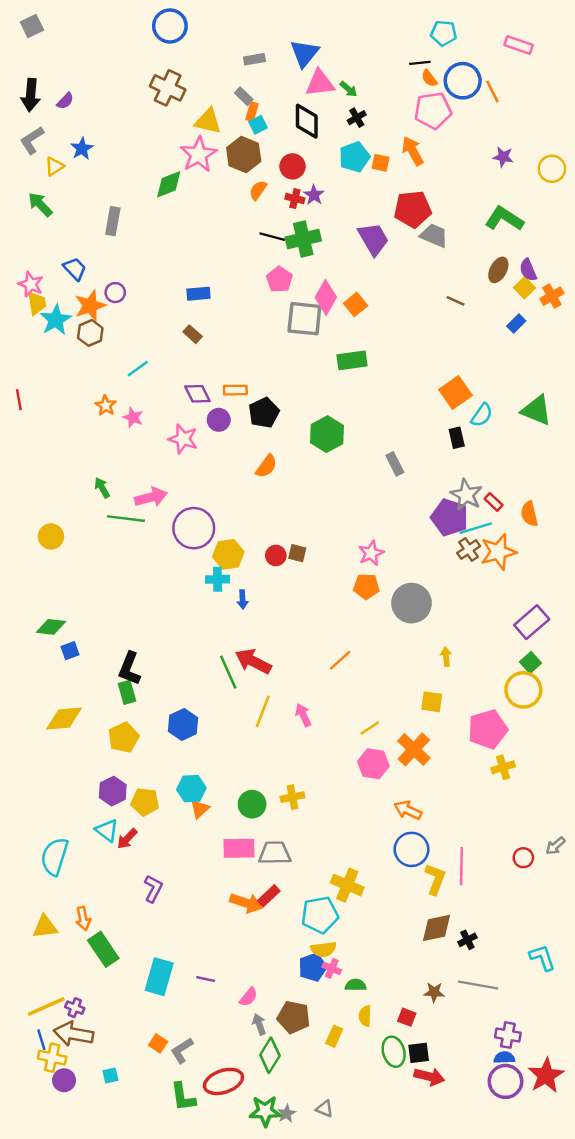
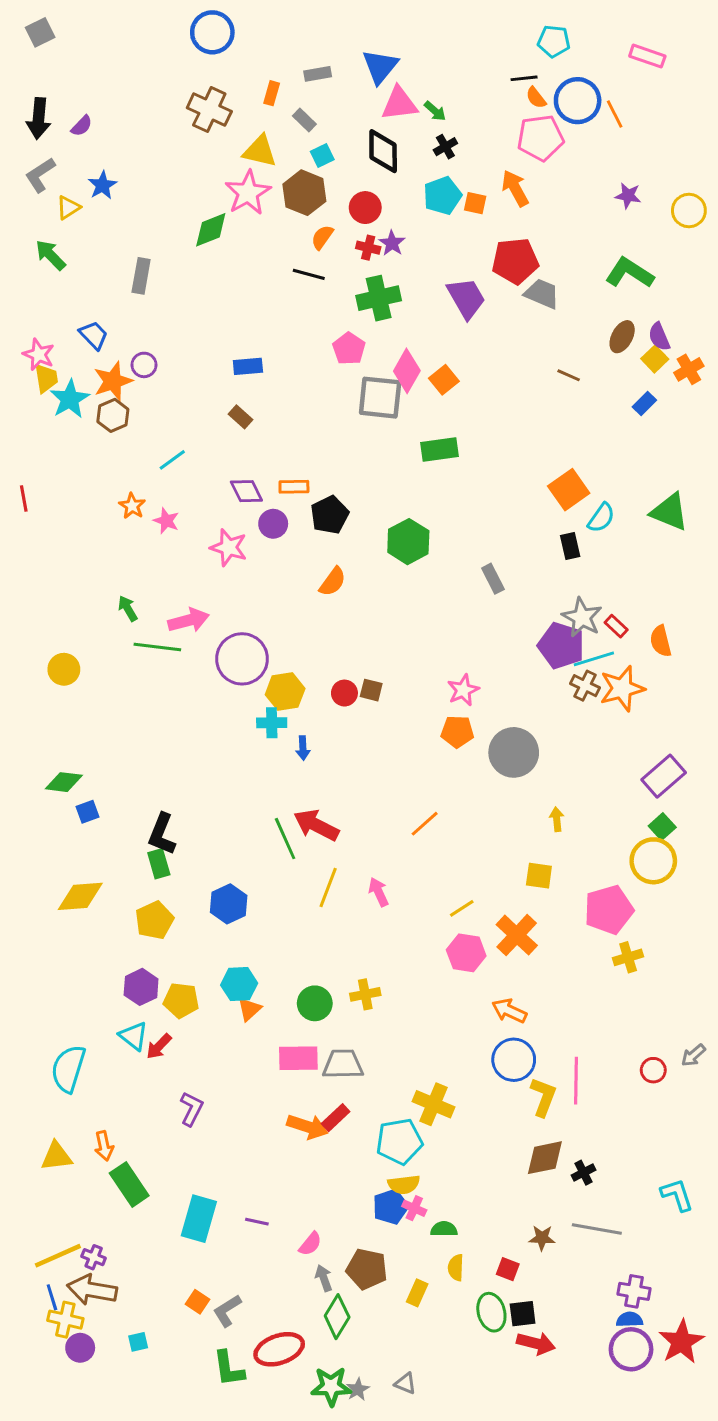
orange rectangle: (252, 112) -> (272, 93), moved
black line: (272, 237) -> (309, 274), moved
brown cross: (469, 550) -> (585, 686), turned -30

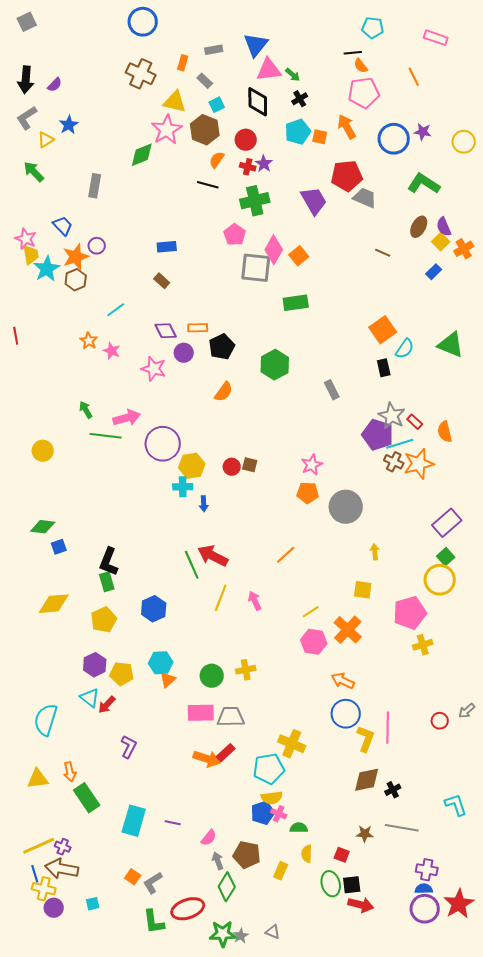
blue circle: (578, 101) -> (394, 139), moved

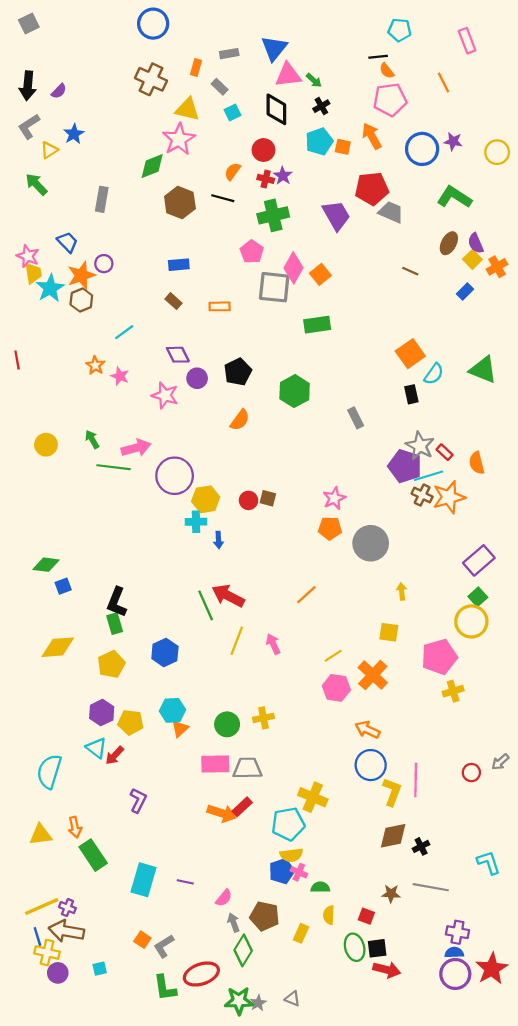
pink rectangle: (436, 38) -> (467, 41), turned 50
brown hexagon: (205, 130) -> (180, 203), moved
orange rectangle: (198, 328) -> (220, 306), moved
yellow circle: (43, 451) -> (46, 445), moved

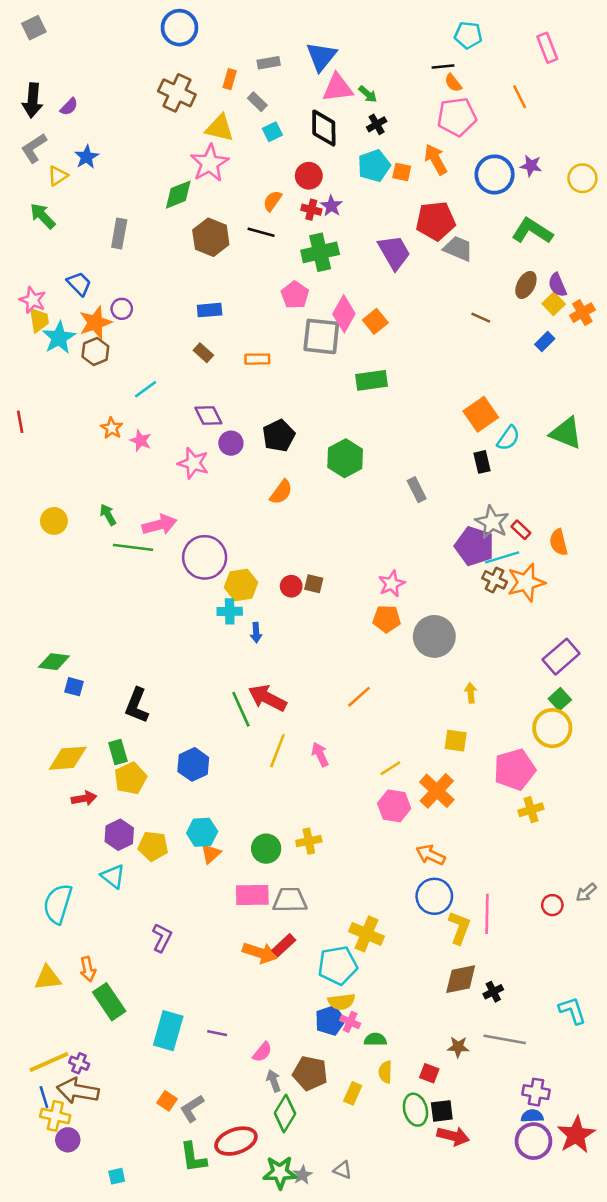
blue square: (63, 586) -> (74, 687), turned 35
green rectangle: (115, 624) -> (118, 752), moved
red arrow: (115, 755) -> (84, 798), moved, turned -144
cyan square: (100, 969) -> (117, 1176), moved

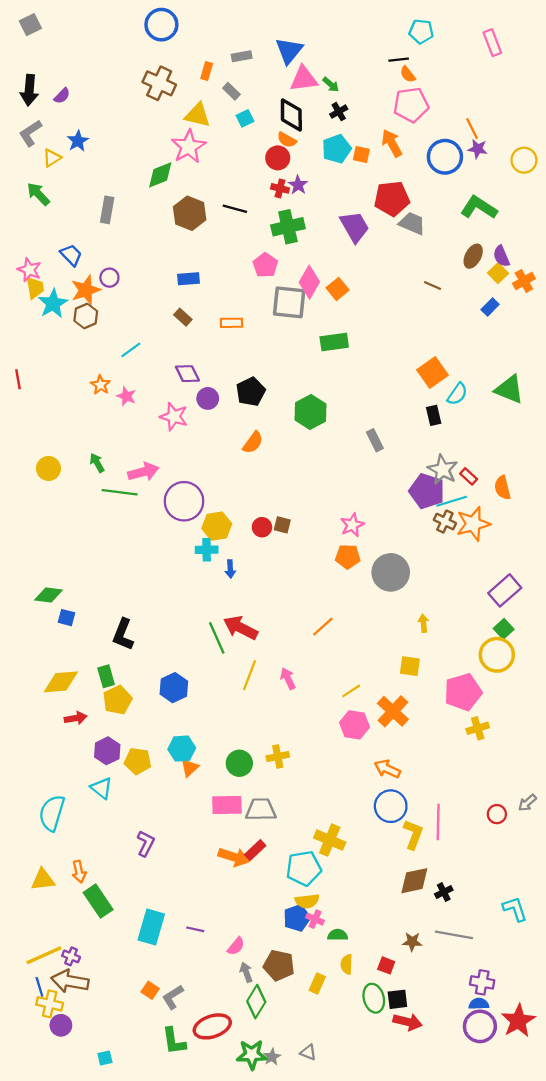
orange line: (520, 97) -> (472, 129), moved
orange semicircle: (272, 201) -> (287, 140), moved, turned -96

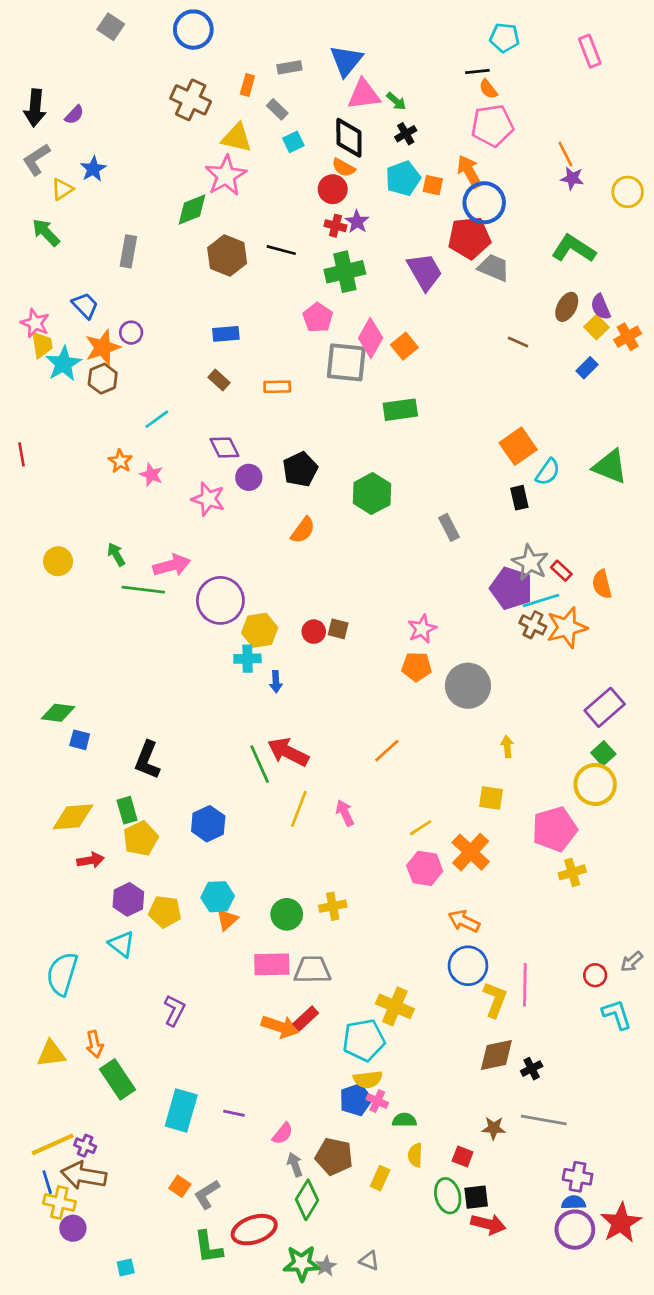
gray square: (30, 25) -> (111, 27), moved, turned -30
blue circle: (445, 157) -> (484, 203), moved
cyan L-shape: (515, 909) -> (617, 1014), moved

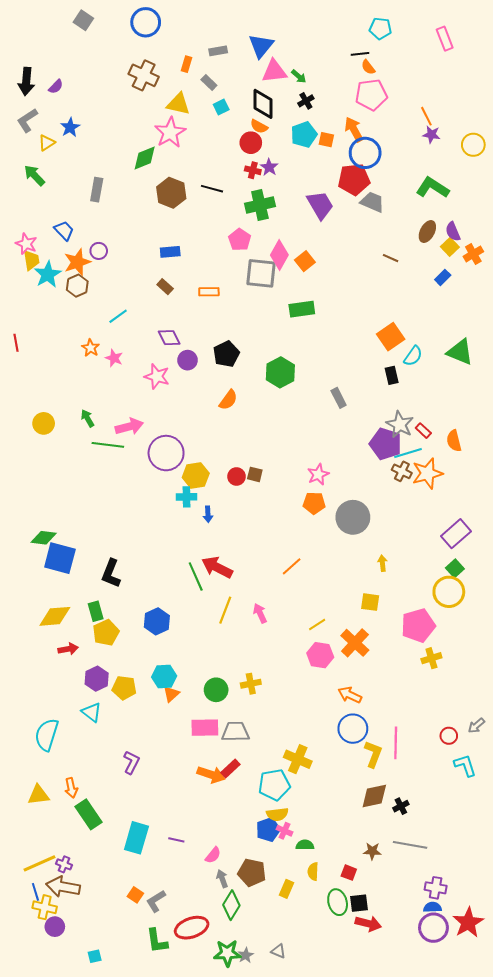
blue square: (80, 740) -> (60, 558), size x2.0

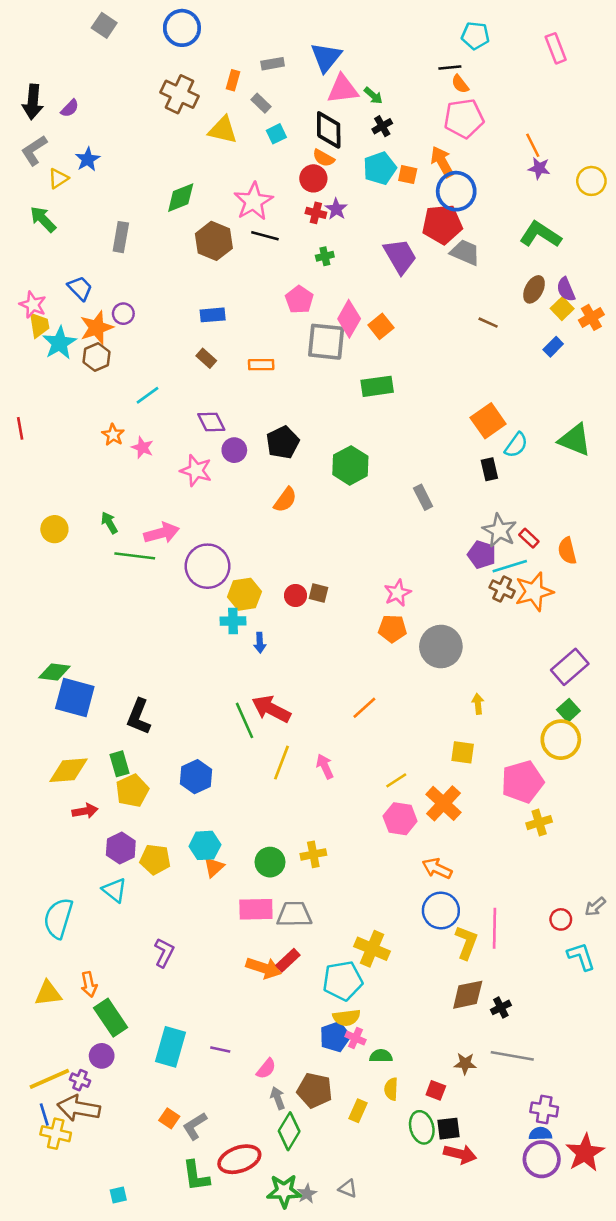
pink star: (170, 133) -> (253, 201), moved
green cross: (260, 205) -> (325, 256), size x0.5
purple pentagon: (386, 444) -> (482, 555), size x0.7
purple circle: (55, 927) -> (102, 1056), moved

